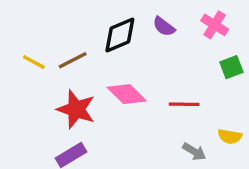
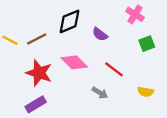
purple semicircle: (164, 27) -> (100, 34), moved
red line: (184, 104) -> (114, 69), turned 36
gray arrow: (194, 152) -> (100, 93), moved

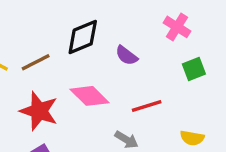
red line: (114, 69) -> (147, 106), turned -54

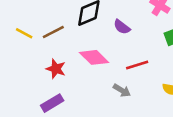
red star: (39, 111) -> (56, 69), size x0.7

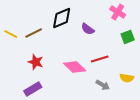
pink diamond: (94, 57) -> (75, 67), moved
gray arrow: (122, 90) -> (103, 85), moved

